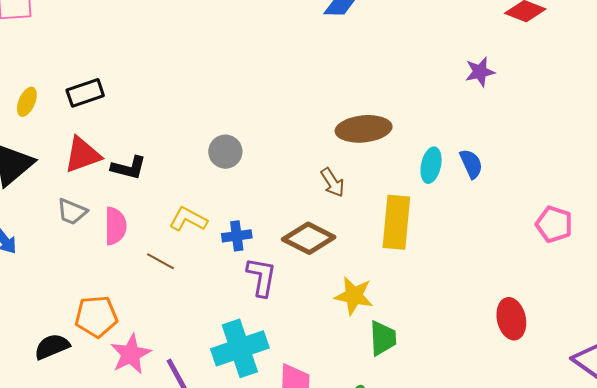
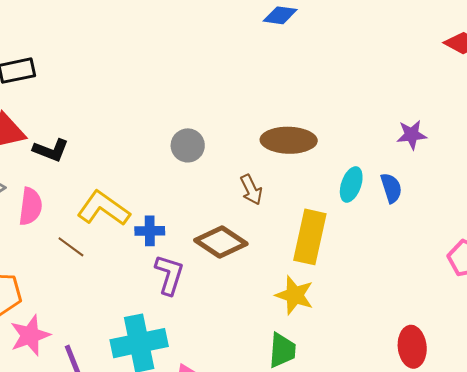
purple star: (480, 72) -> (412, 135), moved
gray circle: (225, 152) -> (188, 145), moved
yellow L-shape: (188, 219) -> (103, 209), size x1.4
yellow star: (354, 296) -> (295, 295), moved

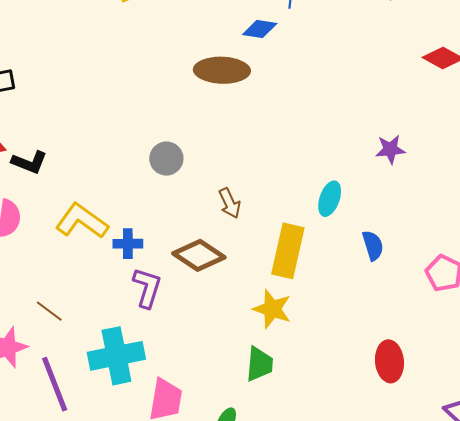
brown ellipse: (289, 140) -> (222, 70), moved
blue semicircle: (391, 188) -> (373, 245), moved
brown line: (71, 247) -> (49, 311), moved

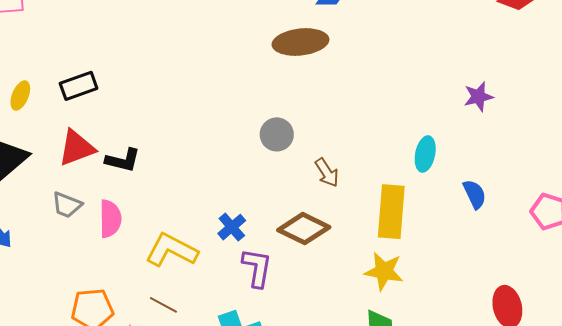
gray circle: (166, 159) -> (277, 134), moved
yellow L-shape: (82, 221) -> (172, 250), moved
blue cross: (128, 244) -> (232, 227), turned -32

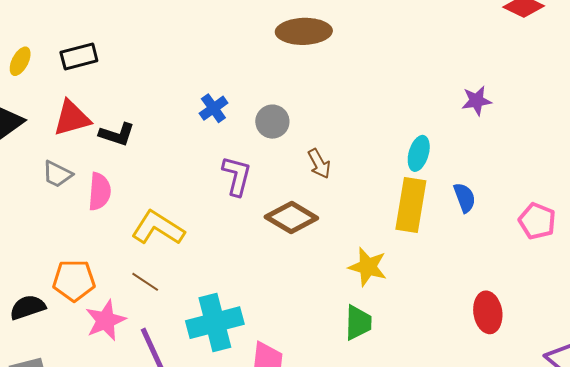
yellow rectangle: (391, 212) -> (411, 205), moved
blue cross: (232, 227) -> (213, 108), moved
purple L-shape: (257, 268) -> (237, 176), moved

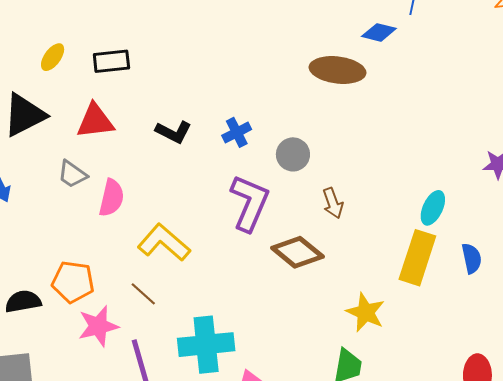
black L-shape: (117, 134) -> (173, 132), moved
purple L-shape: (237, 176) -> (250, 203), size x1.4

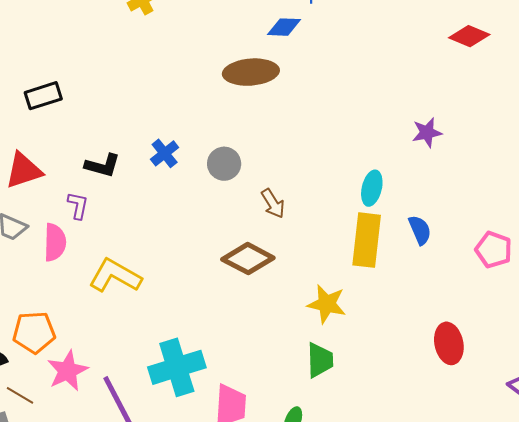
black rectangle: (111, 61) -> (43, 96), moved
purple L-shape: (250, 203) -> (78, 206), moved, size x0.5
brown line: (143, 294) -> (20, 395), moved

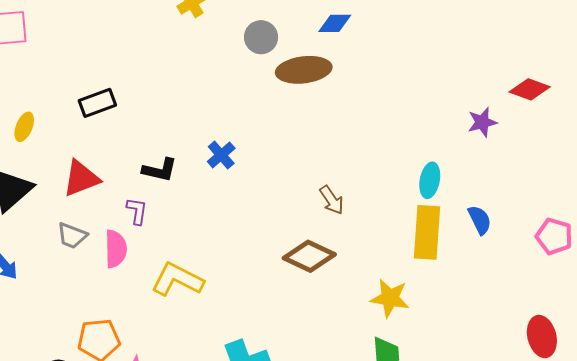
red diamond: (469, 36) -> (530, 89), moved
gray circle: (224, 164) -> (261, 37), moved
red ellipse: (449, 343) -> (542, 337), moved

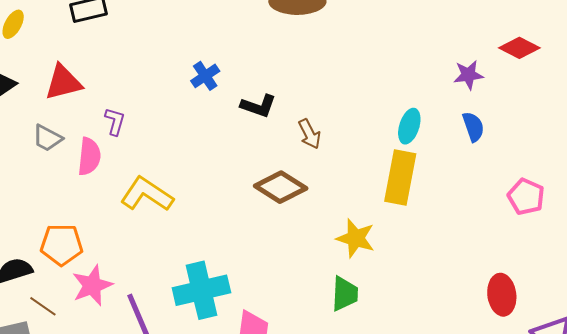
black L-shape: (160, 170) -> (258, 106), moved
blue semicircle: (480, 220) -> (473, 127), moved

